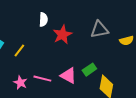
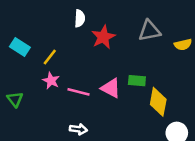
green rectangle: (89, 70) -> (137, 81), turned 40
pink star: (20, 83) -> (51, 81), moved

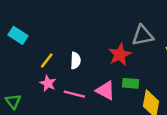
white semicircle: (80, 18) -> (75, 61), moved
red star: (103, 37) -> (120, 55), moved
cyan rectangle: (20, 47) -> (18, 35), moved

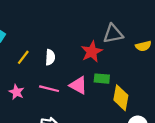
pink star: (48, 83) -> (16, 92), moved

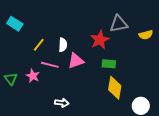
pink triangle: (78, 85) -> (76, 61), moved, turned -48
pink line: (49, 89) -> (50, 65), moved
yellow diamond: (121, 98) -> (115, 88), moved

